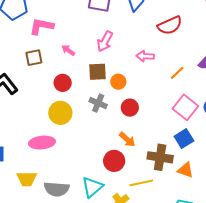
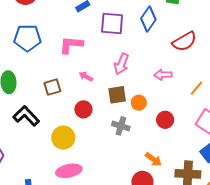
pink L-shape: (41, 26) -> (71, 45), moved
red circle: (130, 108) -> (165, 120), moved
yellow circle: (60, 113) -> (63, 138), moved

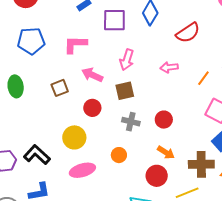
pink arrow: (86, 76) -> (92, 75), size x1.5
orange circle: (139, 103) -> (119, 155), moved
black L-shape: (26, 116) -> (37, 155), moved
red circle: (165, 120) -> (164, 120), moved

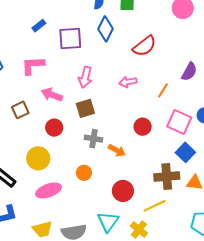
red circle: (164, 120) -> (143, 127), moved
orange arrow: (166, 152) -> (117, 150), moved

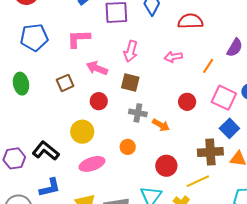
red semicircle: (144, 46) -> (190, 21), turned -145
brown square: (85, 108) -> (130, 82), turned 30

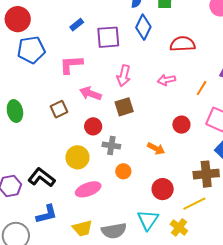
blue pentagon: (34, 37) -> (31, 50), moved
brown square: (130, 82) -> (124, 107), turned -30
gray cross: (138, 113) -> (111, 145), moved

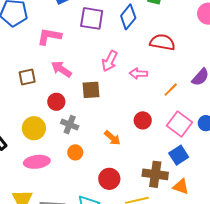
pink arrow: (124, 76) -> (110, 61), moved

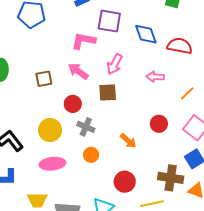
blue diamond: (128, 17) -> (146, 34), moved, turned -60
pink L-shape: (49, 36) -> (83, 41), moved
pink arrow: (110, 61) -> (115, 64), moved

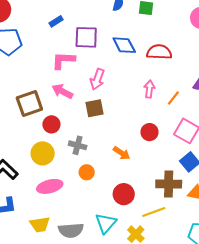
pink arrow: (155, 77) -> (149, 89), moved, turned 102
brown square: (44, 79) -> (29, 103), size x1.5
red circle: (73, 104) -> (51, 124), moved

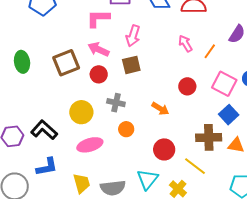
pink arrow: (149, 89) -> (185, 43), turned -36
red circle: (51, 124) -> (99, 74), moved
yellow line: (154, 212) -> (195, 166), turned 60
yellow trapezoid: (40, 224) -> (82, 183), turned -95

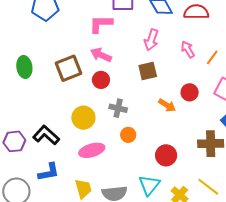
pink arrow: (133, 36) -> (151, 40), moved
brown square: (131, 65) -> (148, 71), moved
orange arrow: (160, 109) -> (167, 105), moved
yellow line: (195, 166) -> (208, 187), moved

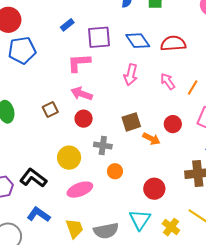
brown square: (68, 68) -> (50, 109), size x0.6
brown square: (148, 71) -> (131, 122), moved
blue L-shape: (49, 172) -> (39, 215), turned -130

